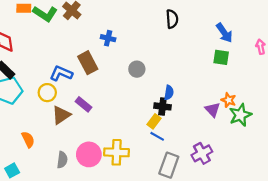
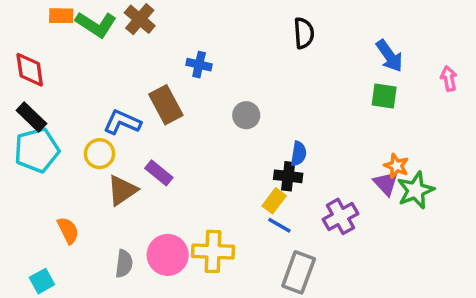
purple triangle: (213, 110) -> (386, 183), moved
purple cross: (202, 153) -> (341, 216), moved

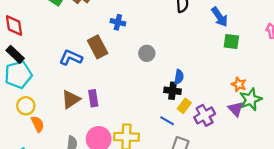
blue arrow: (389, 56) -> (220, 17), moved
yellow circle: (100, 154) -> (26, 106), moved
purple rectangle: (159, 173) -> (93, 98), moved, turned 42
purple triangle: (386, 183) -> (236, 109), moved
yellow rectangle: (274, 201) -> (184, 106), moved

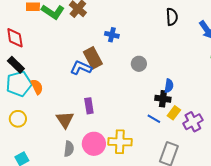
blue L-shape: (71, 58) -> (81, 68), moved
brown triangle: (71, 99) -> (65, 120), moved, turned -30
yellow circle: (26, 106) -> (18, 119), moved
blue line: (167, 121) -> (154, 119), moved
orange semicircle: (38, 124) -> (37, 87), moved

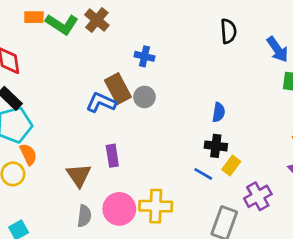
gray circle: (139, 64) -> (144, 97), moved
blue semicircle: (169, 86) -> (219, 112), moved
orange semicircle: (37, 87) -> (28, 154), moved
purple cross: (193, 122) -> (258, 196), moved

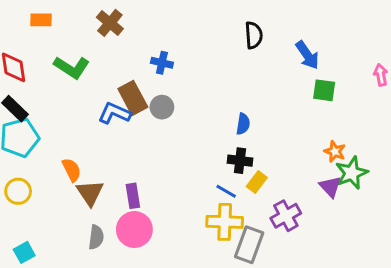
green L-shape: (62, 24) -> (72, 67), moved
orange semicircle: (28, 154) -> (72, 170), moved
purple rectangle: (112, 156) -> (133, 196), moved
yellow cross: (156, 206) -> (225, 222), moved

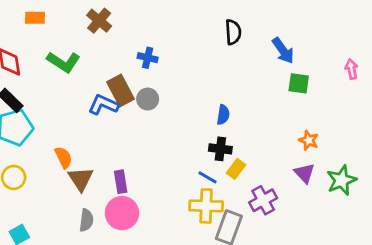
green star: (352, 173) -> (341, 180), moved

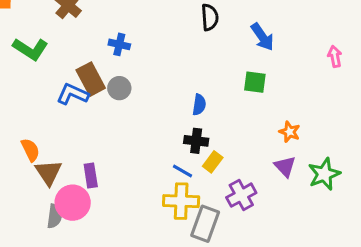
green square: (299, 83) -> (255, 82), moved
pink circle: (122, 213) -> (73, 203), moved

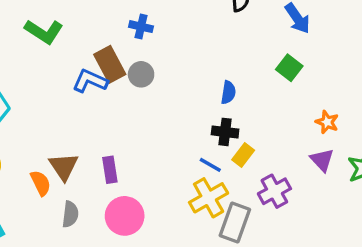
green square: (255, 82) -> (289, 68), turned 30
orange semicircle: (30, 150) -> (41, 183), moved
yellow cross: (181, 201) -> (209, 198), turned -32
pink circle: (73, 203) -> (125, 216), moved

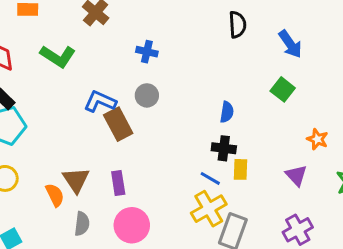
brown rectangle: (110, 64) -> (118, 124), moved
yellow rectangle: (243, 155) -> (240, 169), turned -35
purple triangle: (322, 160) -> (296, 175), moved
purple cross: (274, 191) -> (298, 230), moved

